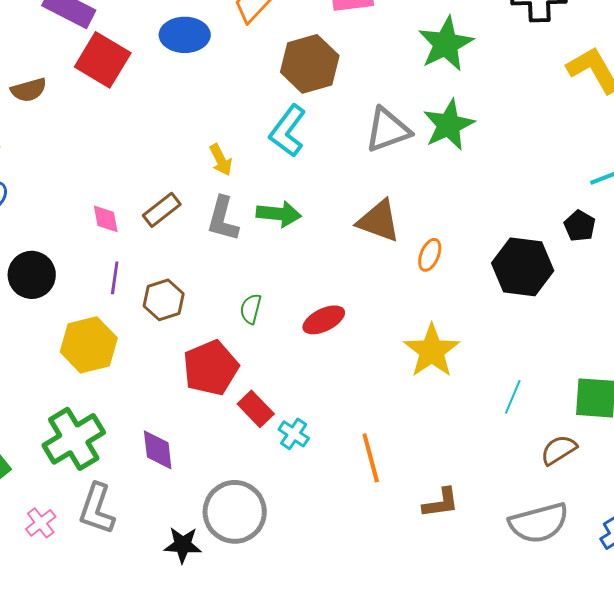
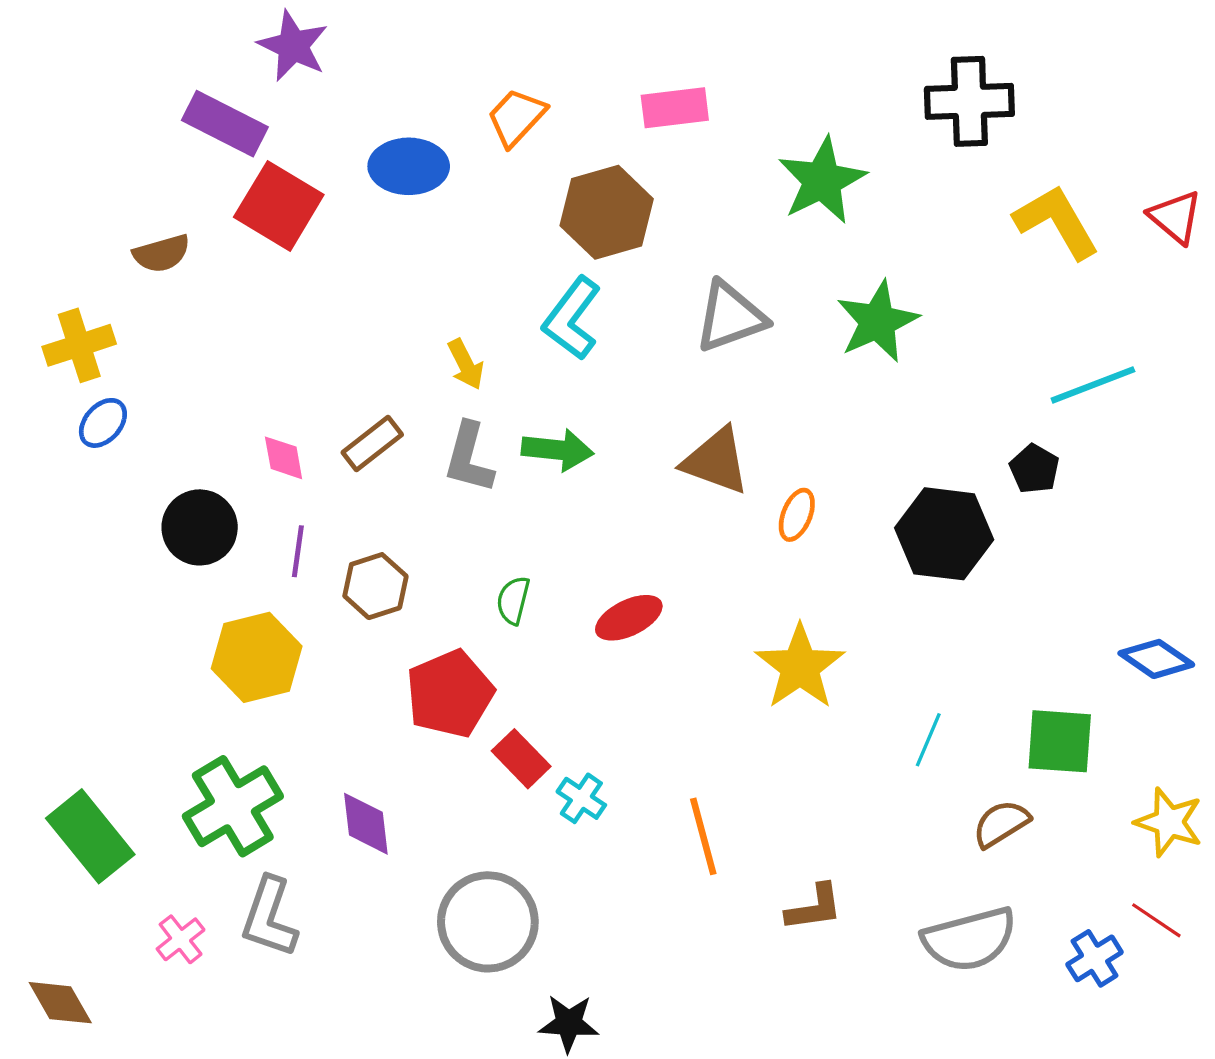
green star: (449, 125) -> (878, 322), moved
black circle: (32, 275) -> (200, 527), moved
black star: (183, 545) -> (569, 1023), moved

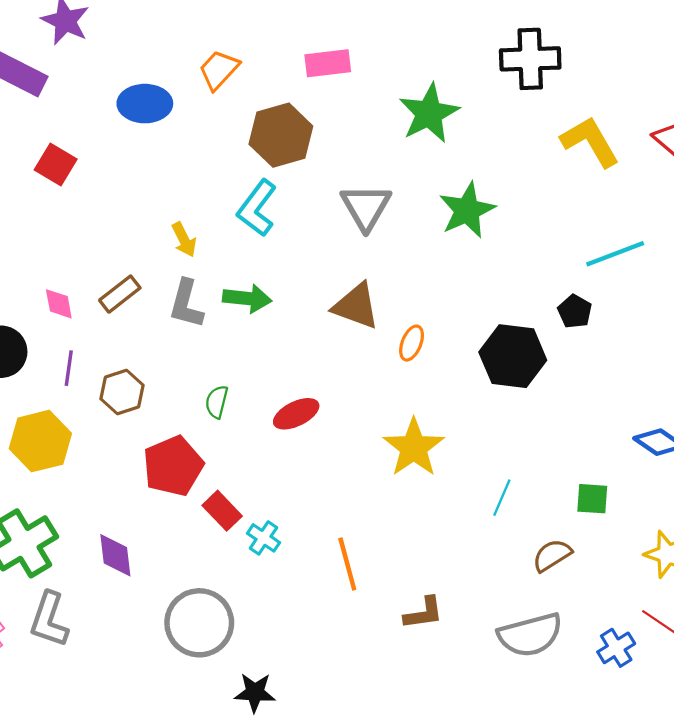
red square: (279, 206) -> (56, 165), moved, size x0.7
gray triangle: (730, 317) -> (366, 207), turned -40
green square: (1060, 741) -> (592, 499), size x0.7

